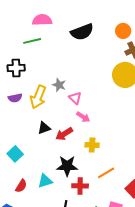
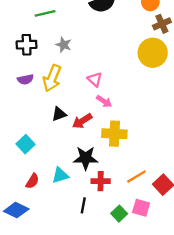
gray star: (59, 85) -> (64, 45), moved
yellow cross: (92, 145) -> (114, 134), size x1.5
orange line: (106, 173) -> (136, 177), moved

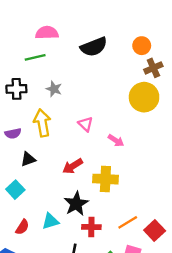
yellow arrow: (52, 78) -> (42, 123), turned 148
purple semicircle: (25, 79) -> (13, 133), moved
pink arrow: (104, 101) -> (116, 140), moved
black triangle: (59, 114) -> (28, 159), moved
black star: (86, 158) -> (76, 204), turned -30

